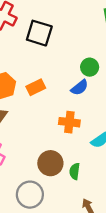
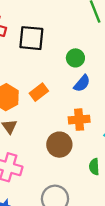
green circle: (90, 67) -> (75, 58), moved
brown circle: (50, 163) -> (59, 145), moved

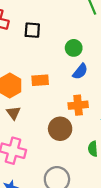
black square: (31, 38) -> (32, 30), size x0.7
orange rectangle: (39, 92) -> (40, 80), turned 35

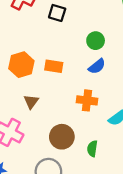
brown triangle: (13, 113) -> (31, 102), moved
brown circle: (60, 129) -> (62, 137), moved

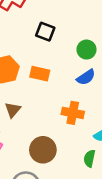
black square: (57, 13) -> (45, 32), moved
green semicircle: (92, 149) -> (89, 158), moved

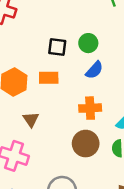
black square: (45, 32) -> (57, 47), moved
brown circle: (43, 150) -> (86, 144), moved

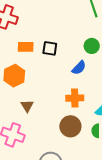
green circle: (88, 43) -> (92, 46), moved
orange rectangle: (49, 78) -> (26, 47), moved

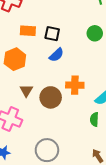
blue semicircle: (79, 68) -> (56, 55), moved
brown circle: (70, 126) -> (51, 97), moved

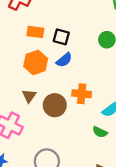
orange hexagon: (15, 59) -> (36, 63), moved
green semicircle: (94, 119) -> (100, 132), turned -72

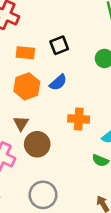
black square: (61, 37) -> (59, 45), moved, turned -35
brown circle: (55, 105) -> (37, 144), moved

